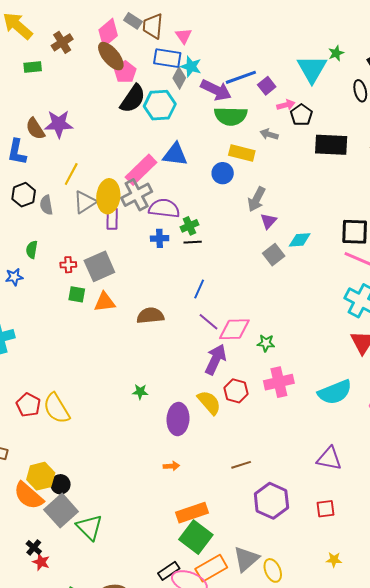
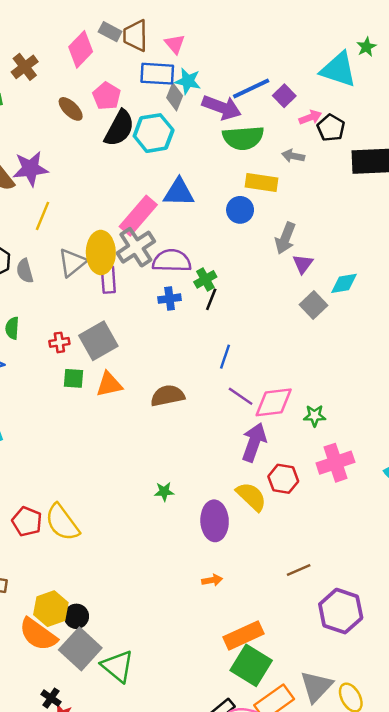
brown ellipse: (111, 56) -> (71, 109), moved, size x0.7
cyan triangle: (312, 69) -> (338, 70), turned -36
yellow line: (71, 174) -> (43, 216), moved
black line: (193, 242) -> (211, 299), turned -60

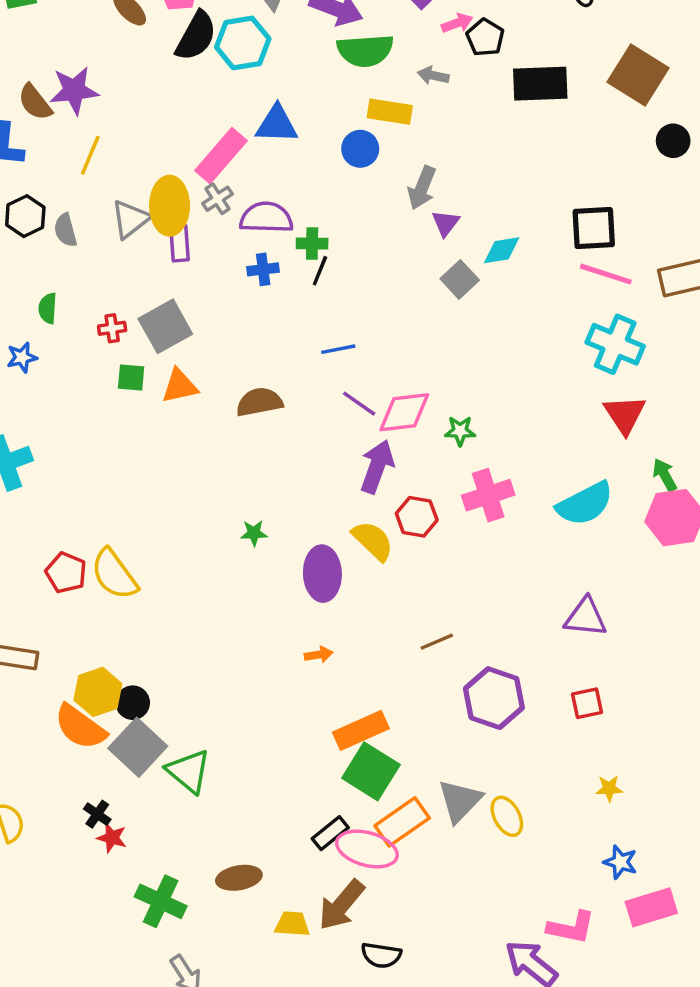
gray cross: (136, 247) -> (217, 199), size x0.6
green cross: (205, 279) -> (312, 243), turned 30
blue line: (225, 357) -> (338, 349), turned 60

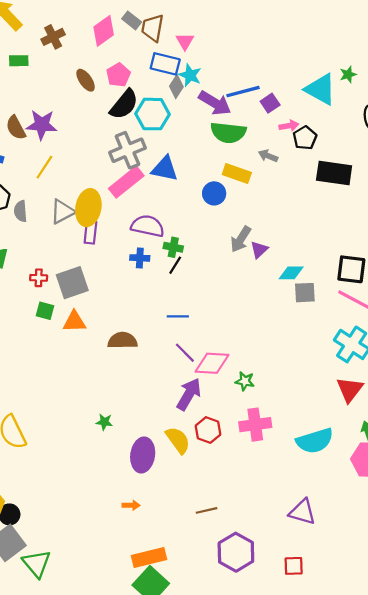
gray arrow: (422, 188) -> (241, 239), moved
gray cross: (217, 199) -> (127, 150), moved, size x1.8
gray square: (460, 279) -> (305, 293), moved, turned 30

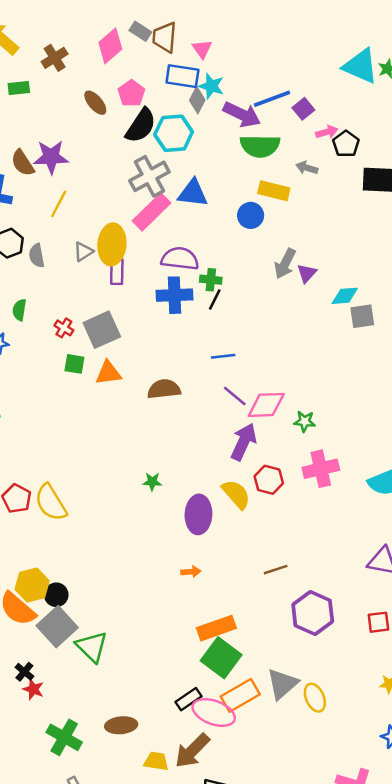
cyan triangle: (321, 89) -> (361, 66), moved
gray triangle: (62, 212) -> (83, 252), size x0.7
blue cross: (140, 258) -> (175, 295), size x1.6
red cross: (39, 278) -> (64, 328), turned 35

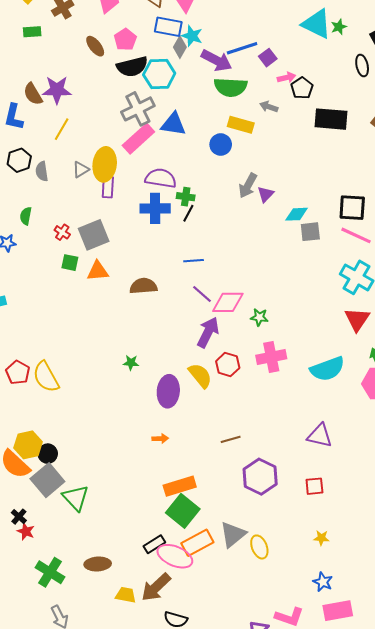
black semicircle: (141, 126) -> (132, 67), turned 40

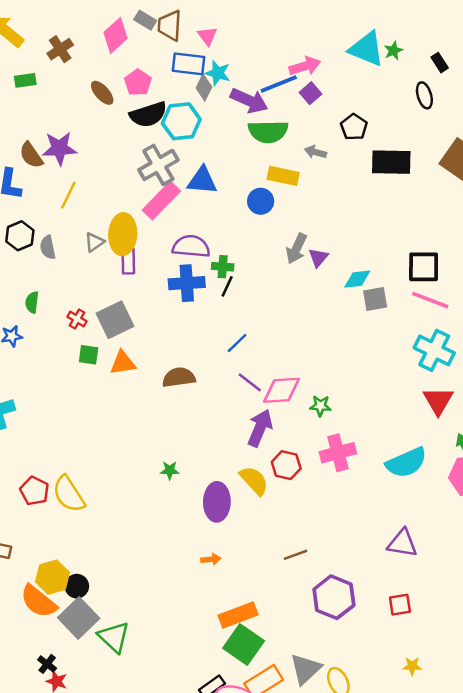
pink arrow: (287, 78) -> (305, 66), moved, size x1.4
blue line: (194, 261) -> (237, 343), turned -36

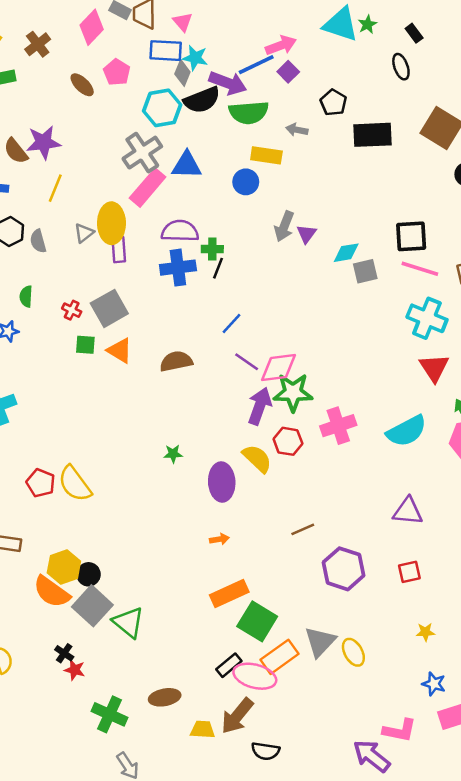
black semicircle: (148, 115) -> (202, 100), moved
orange triangle: (123, 363) -> (120, 350), turned 44
green star: (320, 406) -> (293, 392), moved, size x1.8
orange rectangle: (238, 615) -> (229, 593), moved

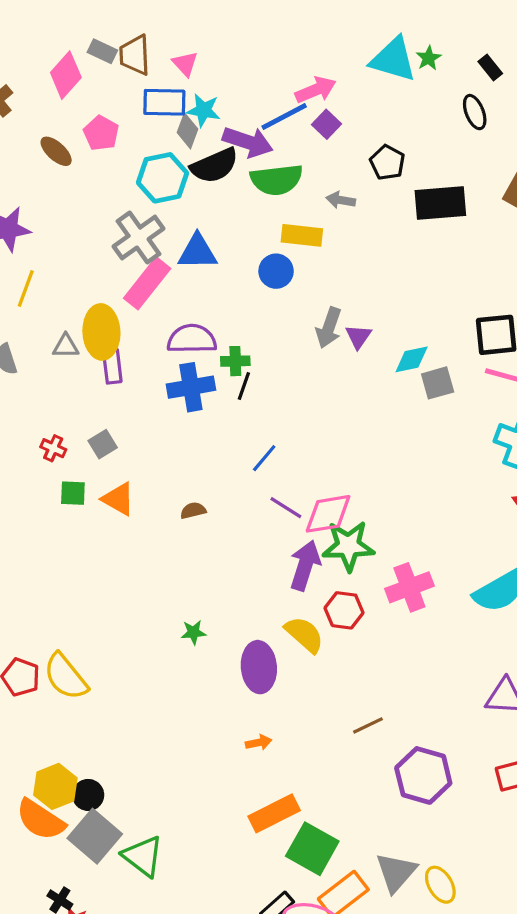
gray triangle: (84, 233) -> (66, 346), turned 40
gray square: (109, 308) -> (103, 444), size x0.6
brown semicircle: (176, 361) -> (193, 510), size x0.6

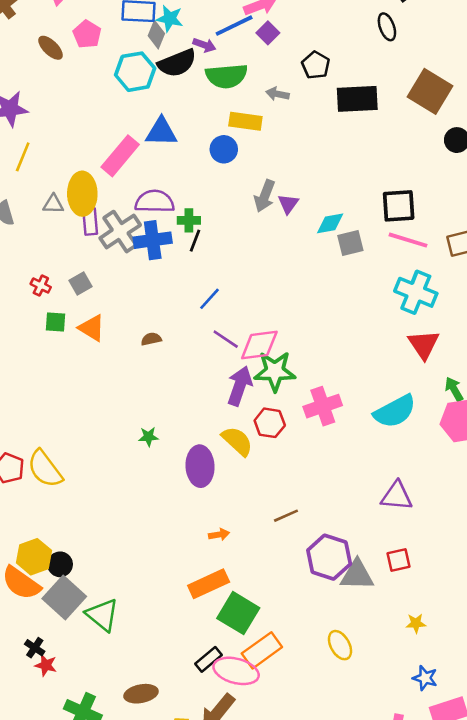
purple arrow: (248, 142) -> (204, 45), size x0.6
gray cross: (139, 238) -> (120, 232), moved
orange arrow: (259, 742) -> (219, 534), moved
gray triangle: (396, 872) -> (357, 575), moved, turned 48

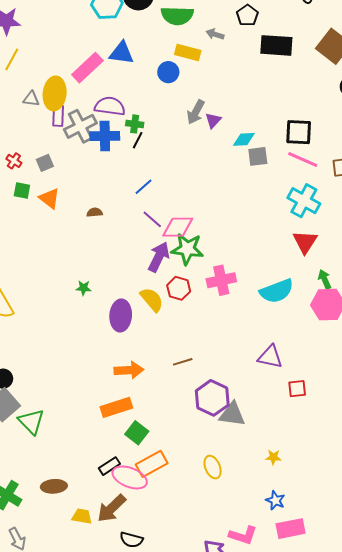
orange arrow: (219, 534) -> (129, 370), size x1.8
red square: (399, 560) -> (297, 389), moved
green square: (238, 613) -> (137, 433), size x0.7

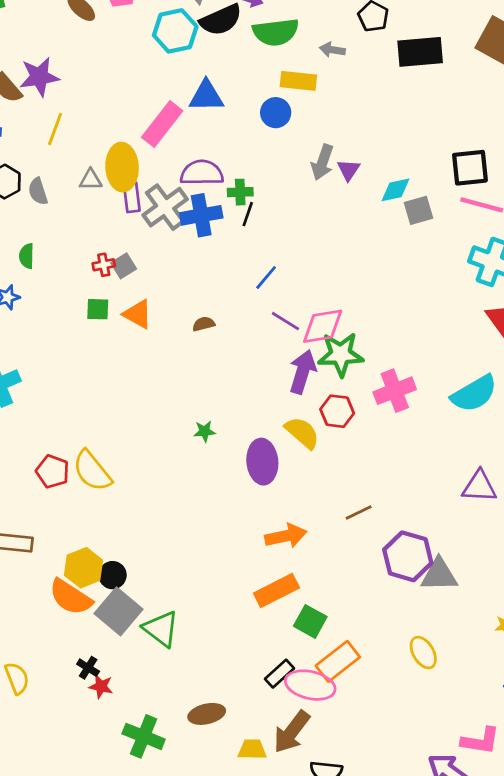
red cross: (14, 161) -> (104, 265), moved, turned -35

